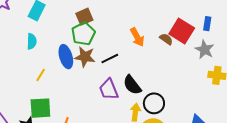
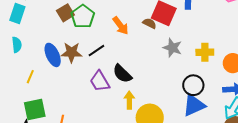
green pentagon: (83, 34) -> (83, 16), moved
gray star: (205, 50) -> (172, 48), moved
black circle: (154, 103) -> (193, 85), moved

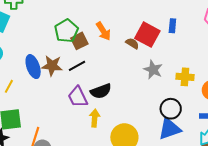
brown square: (65, 13) -> (79, 41), moved
orange arrow: (121, 26) -> (103, 31), moved
black semicircle: (122, 74) -> (101, 91), turned -70
yellow arrow: (129, 100) -> (95, 118), moved

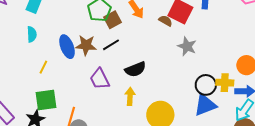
yellow cross: (185, 77) -> (225, 83), moved
purple trapezoid: (78, 97) -> (100, 79), moved

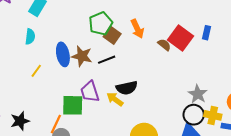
brown square: (113, 20) -> (112, 35), turned -36
gray star: (187, 46) -> (198, 94), moved
yellow arrow: (130, 96) -> (115, 99), moved, turned -66
green square: (46, 100) -> (73, 105), moved

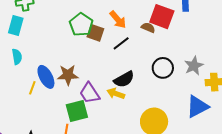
blue ellipse: (63, 54) -> (46, 77), moved
brown star: (82, 56) -> (68, 75), moved
black line: (107, 60) -> (121, 43), moved
gray star: (198, 94) -> (194, 66), turned 30
black circle: (194, 115) -> (163, 68), moved

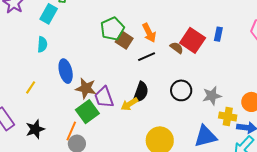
brown star: (68, 75) -> (86, 88), moved
black semicircle: (124, 79) -> (141, 92), turned -55
yellow line: (32, 88) -> (31, 87), moved
yellow arrow: (116, 94) -> (129, 104), turned -66
green square: (77, 111) -> (87, 112), turned -35

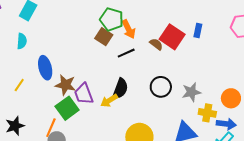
green pentagon: (112, 29) -> (112, 19), moved, turned -30
yellow line: (31, 87) -> (19, 85), moved

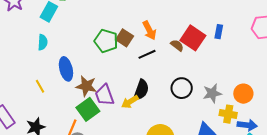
green pentagon: (112, 19) -> (106, 41), moved
yellow line: (19, 85) -> (40, 86), turned -64
orange circle: (231, 98) -> (243, 94), moved

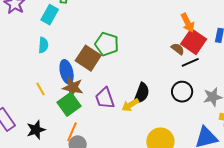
orange arrow: (149, 30) -> (188, 23), moved
brown square: (125, 38) -> (88, 58), moved, size x1.4
black line: (147, 54) -> (190, 62), moved
brown star: (86, 86) -> (73, 88), moved
green square: (88, 109) -> (69, 104), moved

